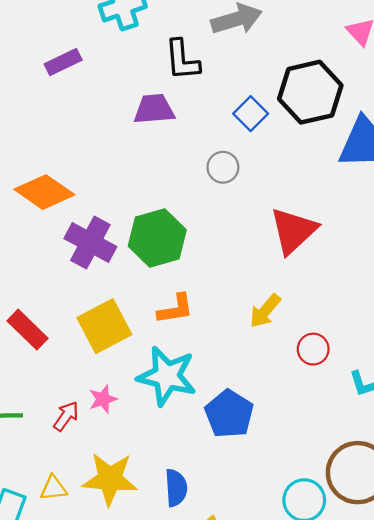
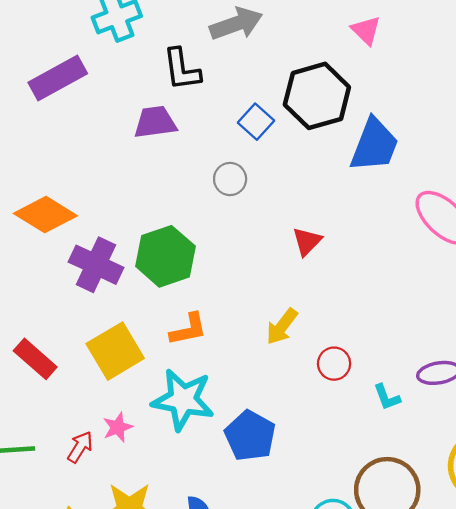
purple rectangle: (63, 62) -> (58, 78), size x1.5
red triangle: (293, 231) -> (307, 241), size x0.6

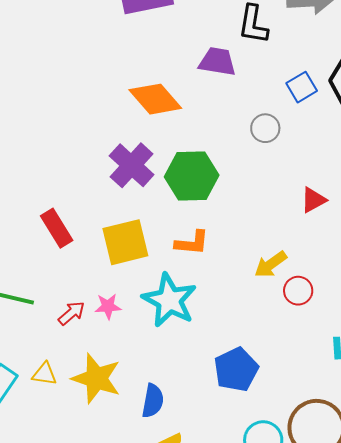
orange diamond: (45, 215) -> (155, 99), moved
red circle: (334, 364) -> (298, 291), moved
blue pentagon: (250, 436) -> (236, 370), moved

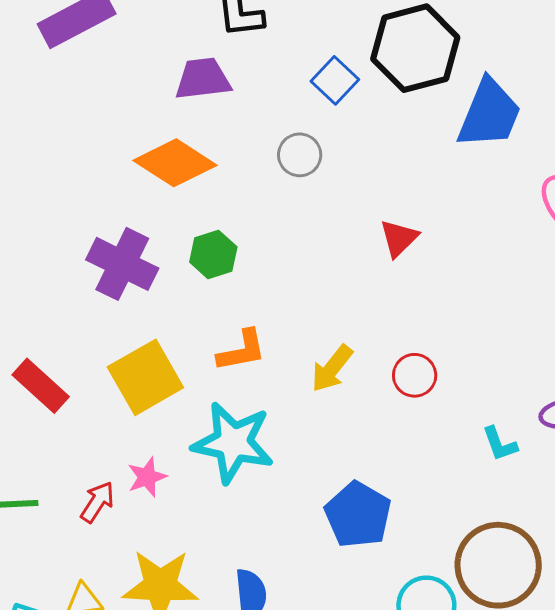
orange diamond: (155, 99) -> (175, 163), moved
green hexagon: (192, 176) -> (213, 255), size x0.6
yellow arrow: (271, 264) -> (332, 368), moved

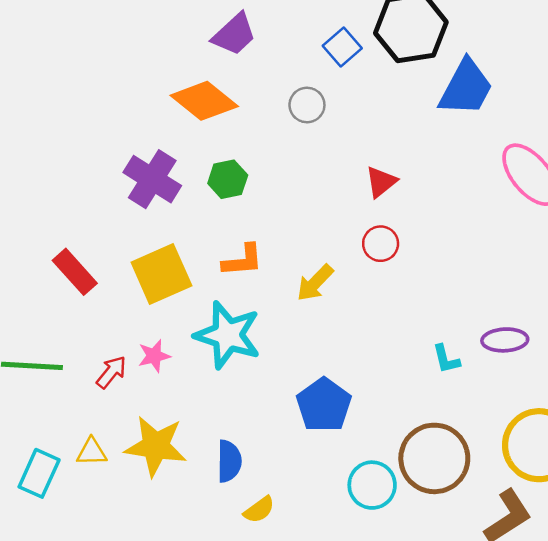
purple trapezoid: (203, 79) -> (234, 34), turned 138
red circle: (415, 375) -> (381, 244), moved

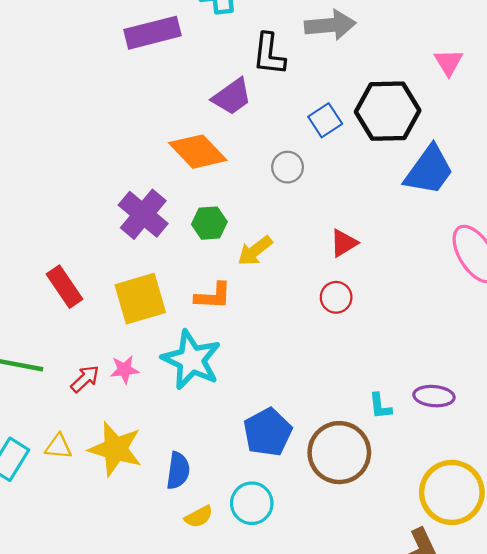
yellow arrow: (315, 283) -> (255, 251), moved
brown circle: (434, 458) -> (339, 453), moved
cyan circle: (372, 485) -> (252, 503), moved

